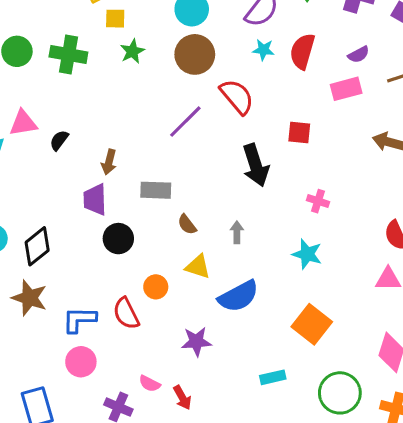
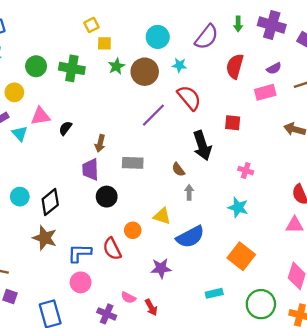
cyan star: (263, 50) -> (179, 65), moved
brown circle: (195, 54) -> (145, 72), moved
brown semicircle: (187, 224) -> (178, 169), moved

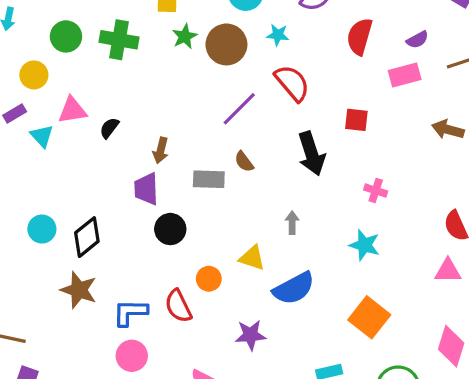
brown semicircle: (178, 169) -> (244, 162), moved

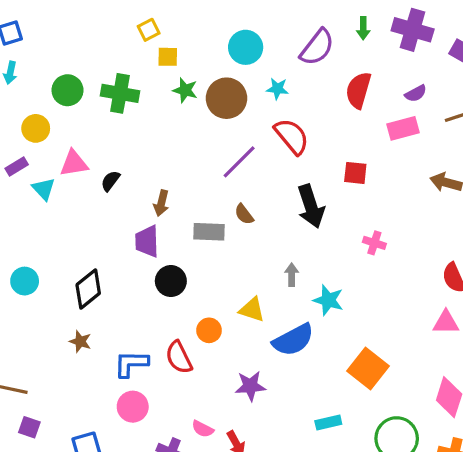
green star: (185, 36) -> (185, 90), turned -30
cyan circle: (42, 229) -> (25, 281), moved
cyan star: (364, 245) -> (328, 300), moved
brown star: (79, 290) -> (80, 341), size x0.6

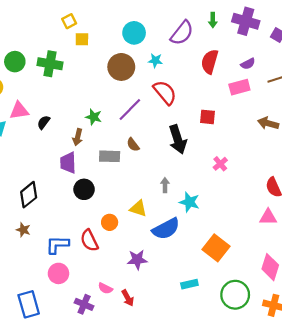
green star: (185, 90) -> (94, 117), moved
pink cross: (374, 243) -> (220, 164), turned 32

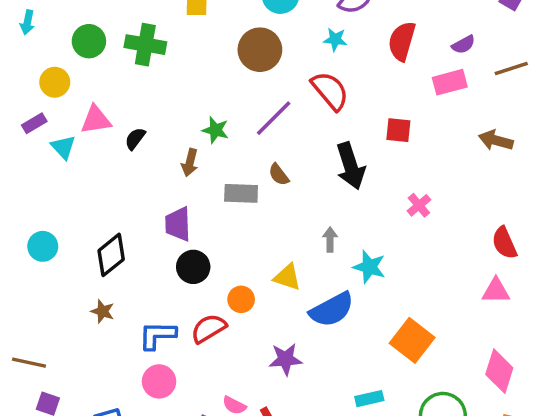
cyan star: (155, 61) -> (335, 39), moved
purple trapezoid: (68, 163) -> (178, 224), moved
black circle: (84, 189) -> (193, 267), moved
red semicircle: (89, 240) -> (209, 328), turned 85

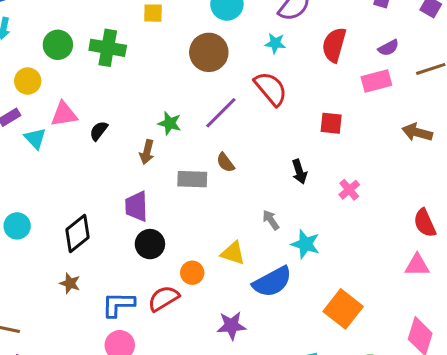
black arrow: (351, 166) -> (299, 172), moved, size x0.6
gray arrow: (330, 240) -> (271, 220), turned -35

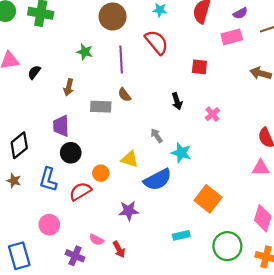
purple line: (221, 113) -> (121, 59), turned -48
green star: (170, 123) -> (85, 52), moved
blue L-shape: (118, 304) -> (48, 180), moved, turned -75

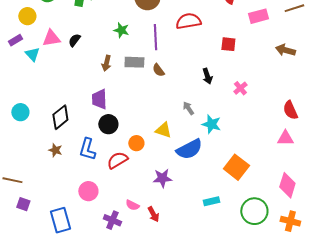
red semicircle: (157, 42) -> (188, 21), turned -60
black semicircle: (34, 72) -> (74, 40), moved
gray rectangle: (101, 107) -> (134, 62), moved

